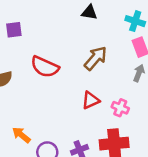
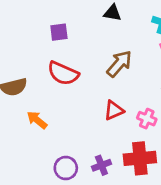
purple square: (14, 30) -> (59, 32), moved
orange arrow: (21, 135) -> (37, 120), moved

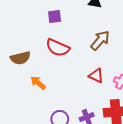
red triangle: (114, 110) -> (96, 76), turned 49

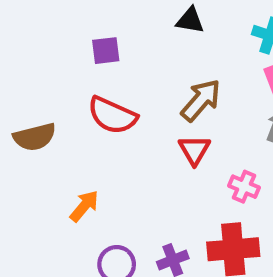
red triangle: (96, 76) -> (194, 150), moved, turned 35
orange arrow: (38, 83) -> (84, 206), moved, turned 91

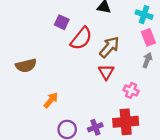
purple square: (106, 51) -> (62, 22), turned 32
red semicircle: (112, 115) -> (81, 38), moved, turned -75

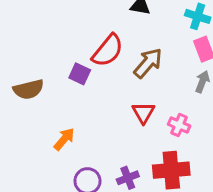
purple square: (62, 22) -> (80, 74), moved
red triangle: (106, 72) -> (143, 113), moved

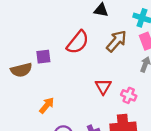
brown arrow: (148, 63) -> (117, 41), moved
purple square: (80, 74) -> (43, 57), moved, turned -32

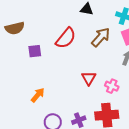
brown semicircle: (21, 70) -> (15, 28), moved

